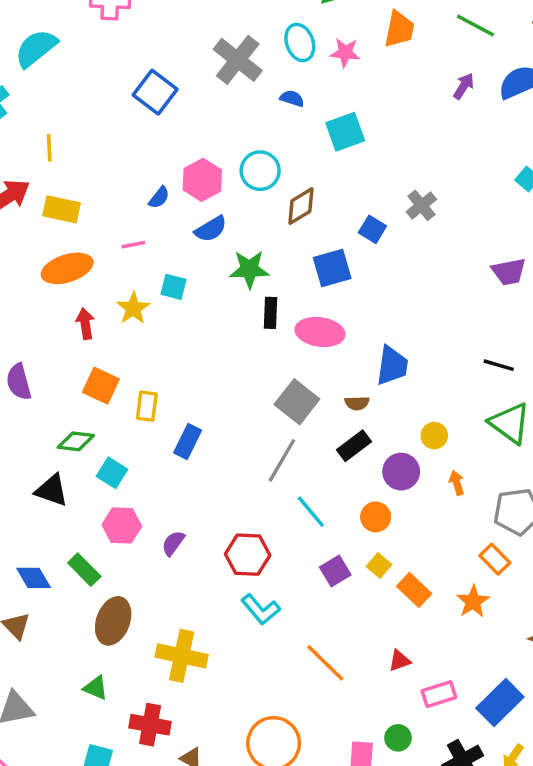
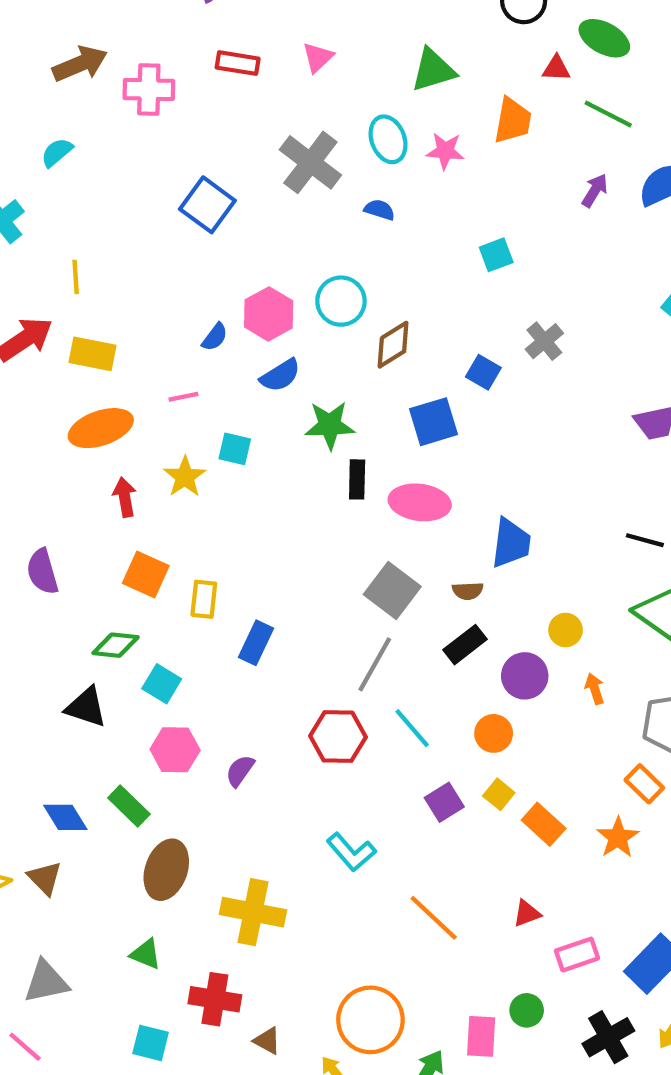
cyan semicircle: (36, 48) -> (57, 152), size x0.6
cyan square: (345, 132) -> (496, 255), moved, size x0.7
red hexagon: (248, 555) -> (338, 737), moved

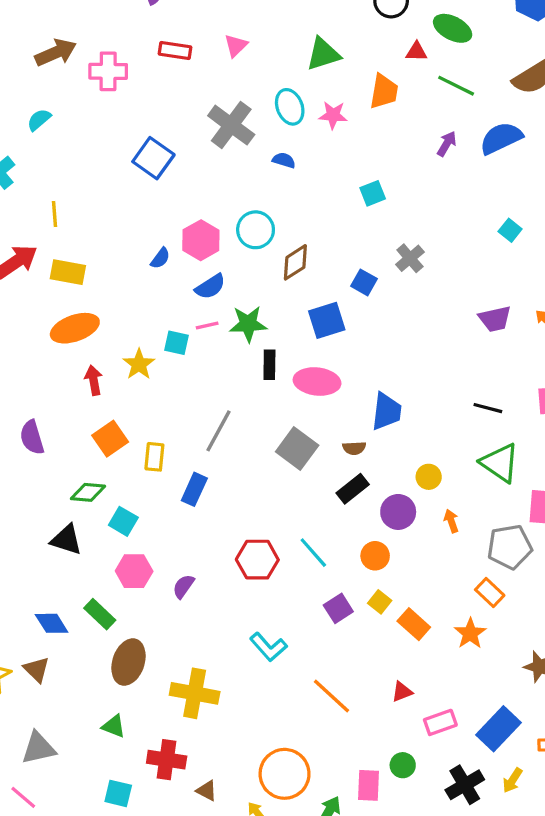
pink line: (183, 397) -> (207, 326), moved
orange square: (146, 575) -> (110, 439), turned 32
gray line: (375, 664) -> (218, 431), moved

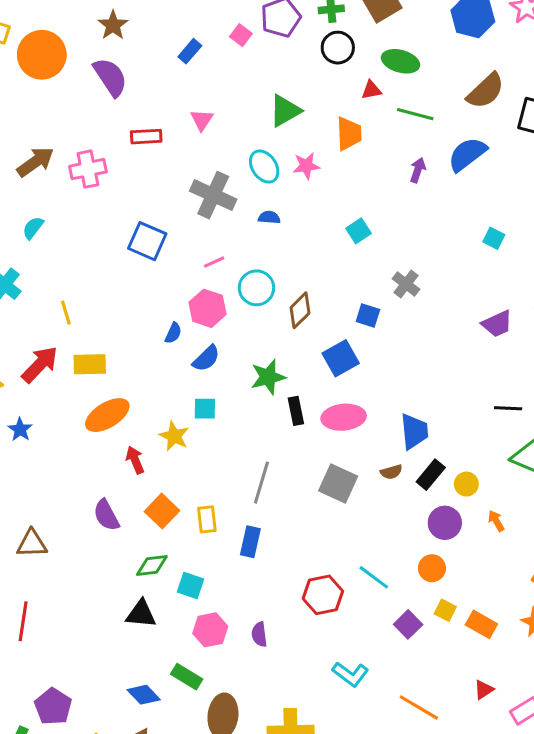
blue semicircle: (210, 287) -> (206, 358), moved
pink line: (207, 326) -> (214, 262), moved
purple semicircle: (32, 437) -> (106, 515), moved
black rectangle: (353, 489) -> (431, 475), moved
purple semicircle: (183, 586) -> (259, 634), turned -30

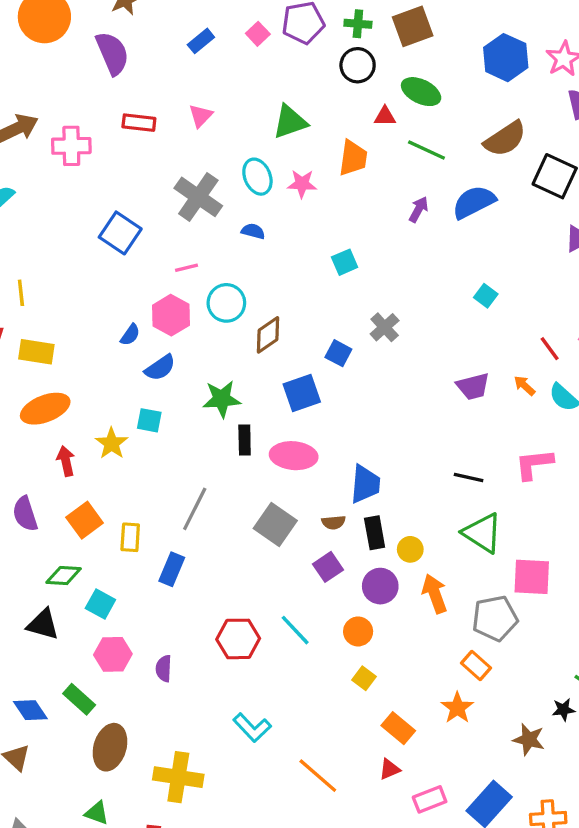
black rectangle: (431, 475) -> (375, 533), turned -60
orange arrow: (496, 521) -> (435, 594), size x1.6
purple square: (408, 624) -> (328, 567), moved
orange rectangle: (481, 624) -> (398, 728), moved

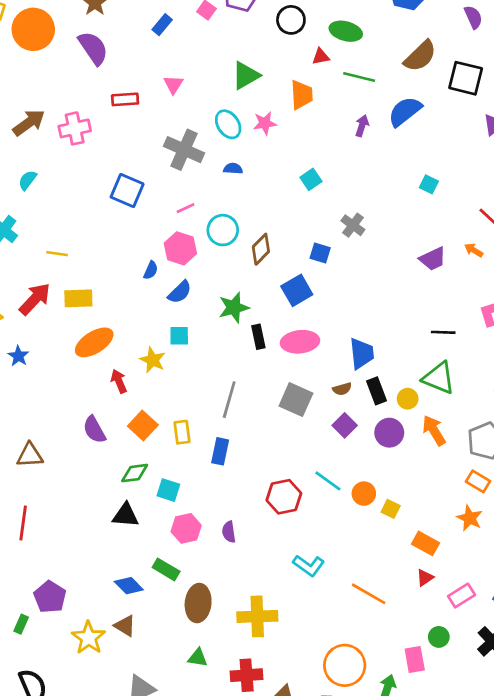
yellow line: (21, 293) -> (57, 254), turned -65
green triangle: (482, 533) -> (439, 378), moved
orange circle: (358, 631) -> (364, 494), moved

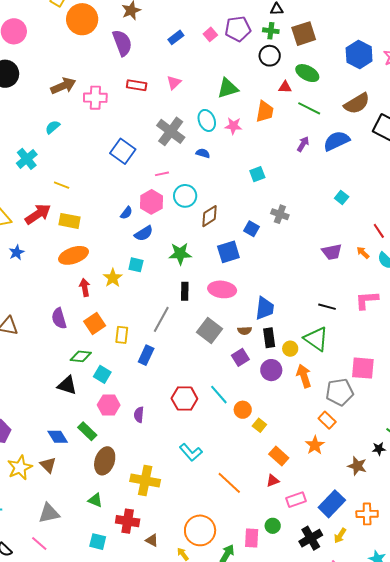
gray cross: (353, 225) -> (280, 214), turned -30
black rectangle: (258, 337) -> (185, 291), moved

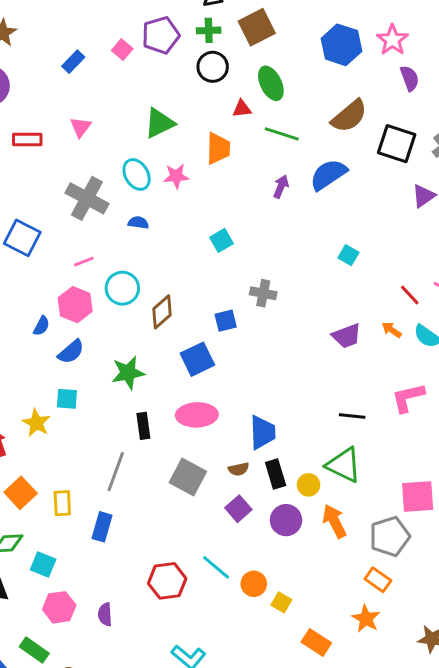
green ellipse: (307, 73) -> (271, 83), turned 45
blue square: (252, 229) -> (226, 321), turned -35

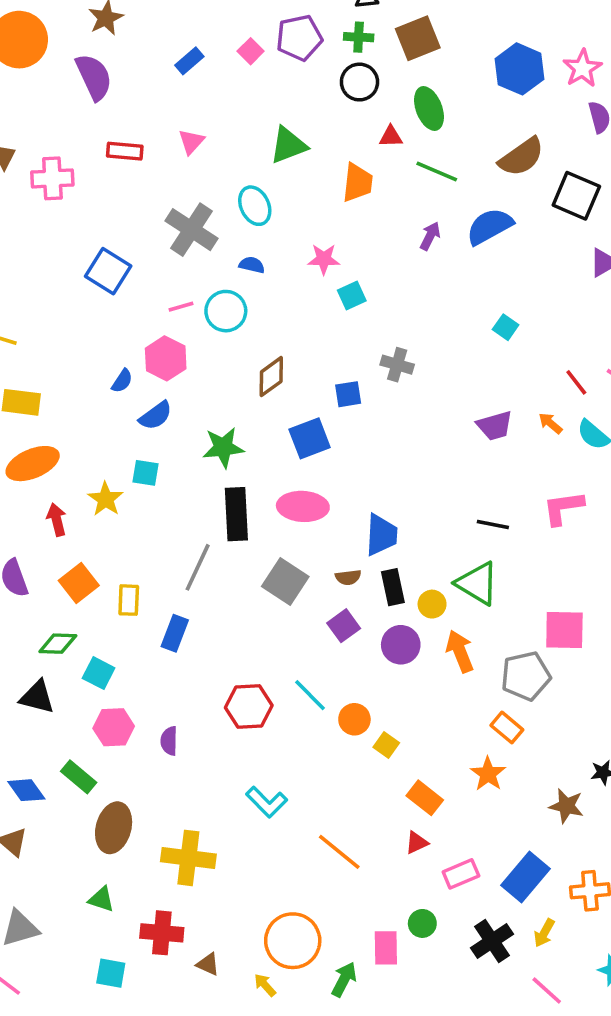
pink star: (176, 176) -> (324, 259), moved
cyan circle: (122, 288) -> (226, 311), moved
black rectangle: (143, 426) -> (236, 514), size x1.6

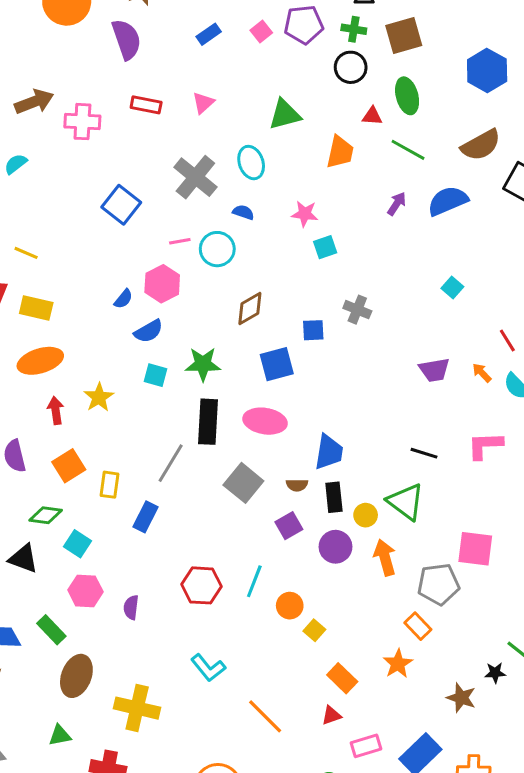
cyan square: (146, 473) -> (155, 375), moved
cyan line: (310, 695) -> (254, 581), turned 60
green triangle: (101, 899) -> (60, 735), turned -35

